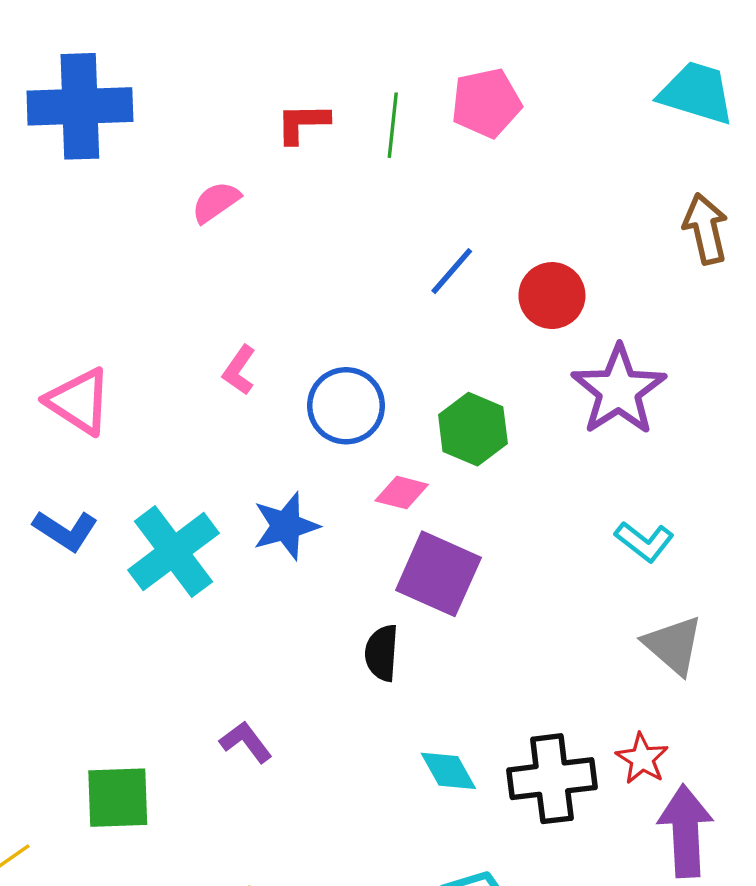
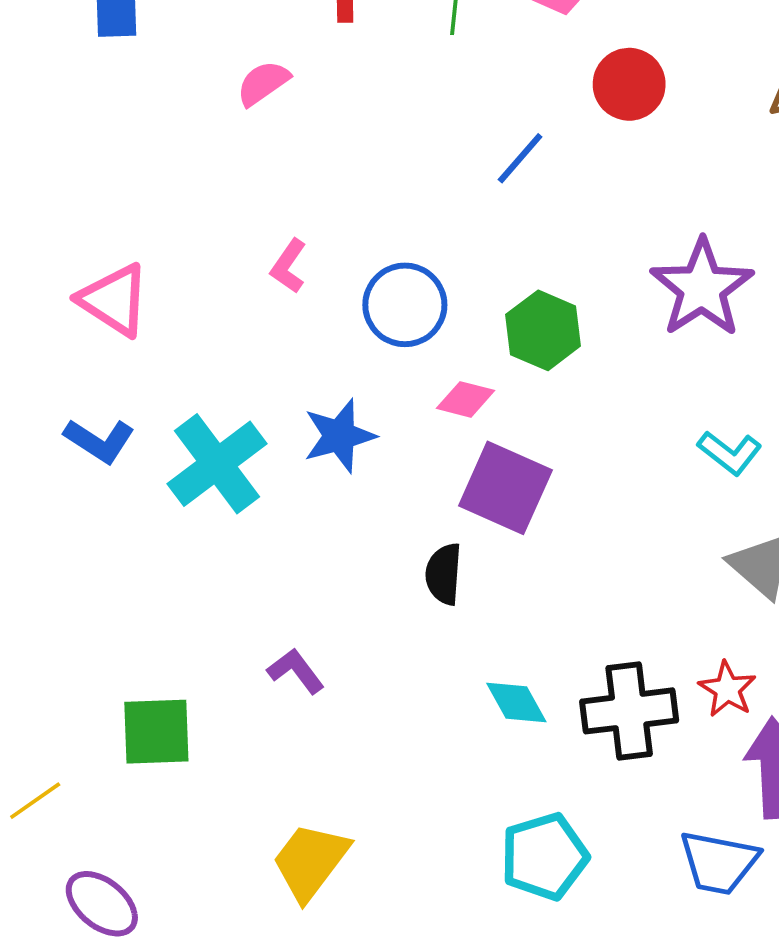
red circle: (552, 296) -> (629, 84), moved

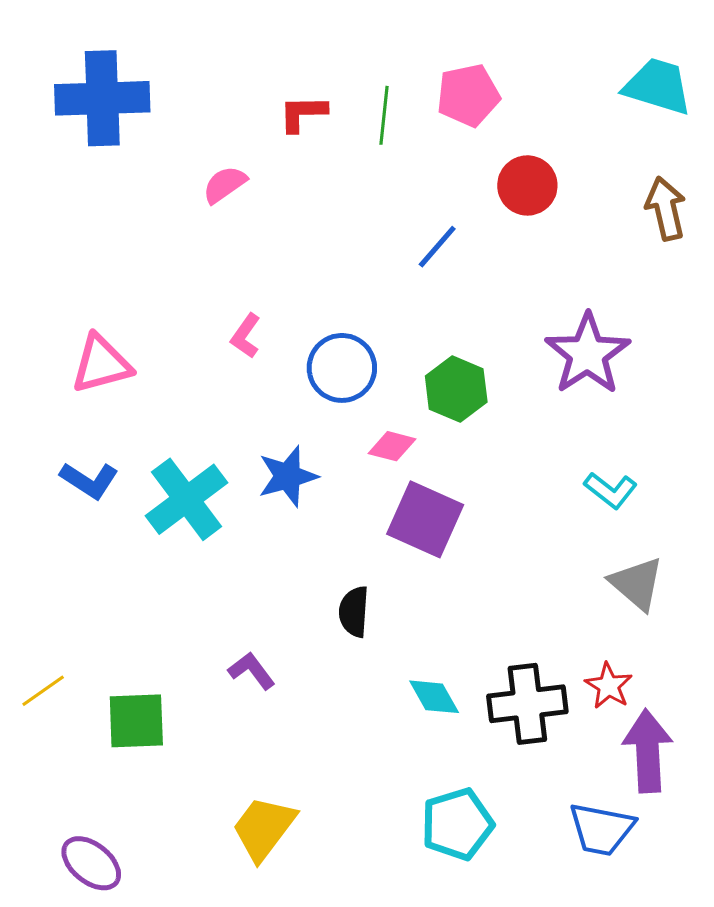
pink triangle: (114, 300) -> (101, 364), turned -48
black semicircle: (444, 574) -> (354, 612), moved
yellow line: (35, 801) -> (43, 691), moved

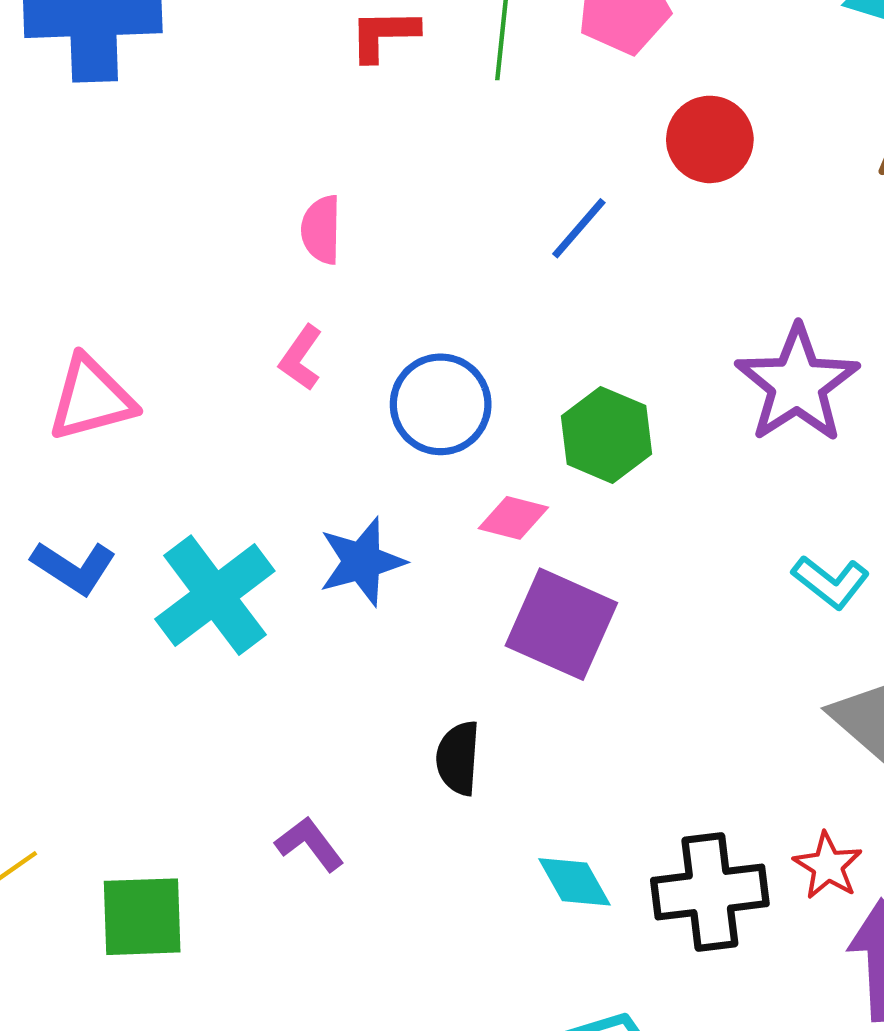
pink semicircle: (225, 184) -> (321, 230), moved, turned -54

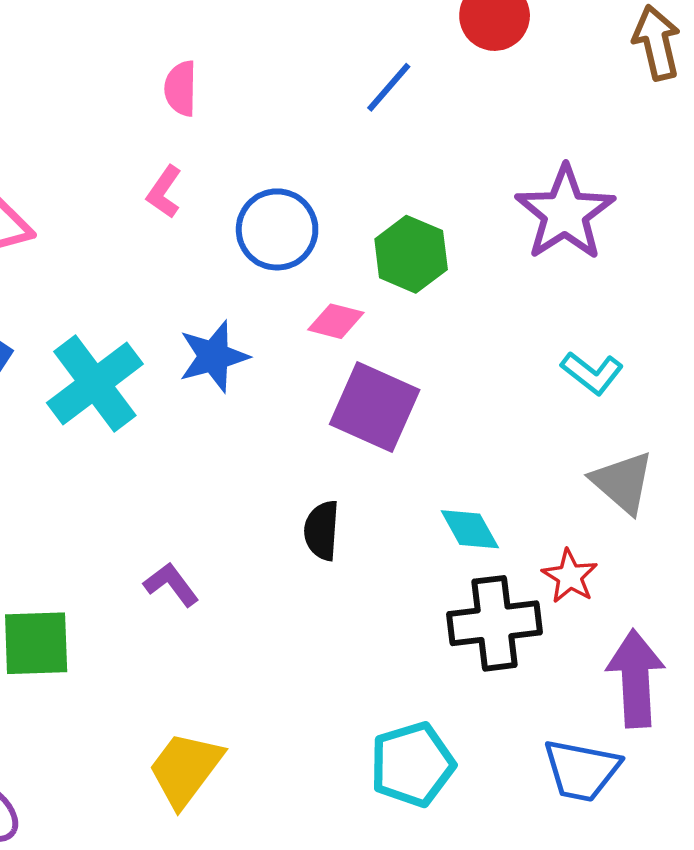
black semicircle: (458, 758) -> (322, 530), moved
red star: (828, 866) -> (570, 576), moved
cyan diamond: (574, 882) -> (470, 529), moved

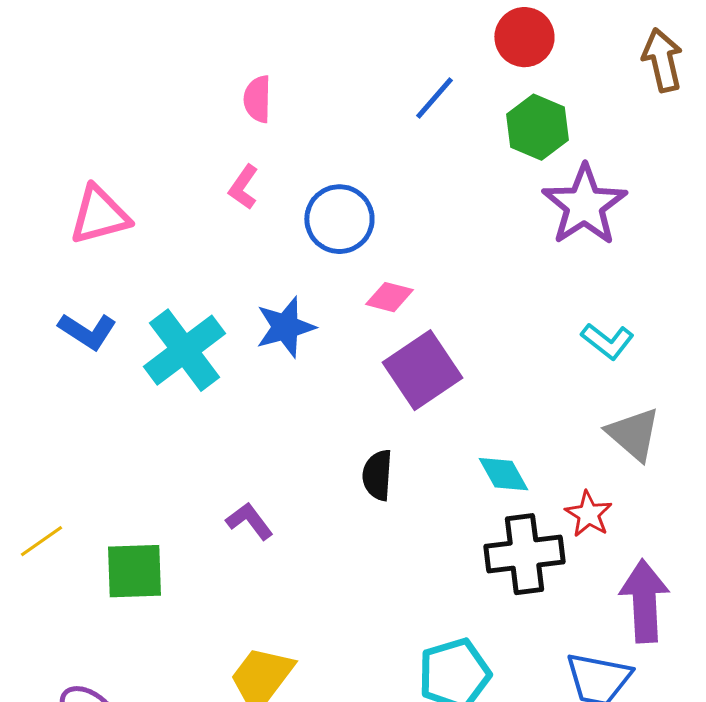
green hexagon: (411, 254) -> (537, 127), moved
purple square: (375, 407) -> (422, 370), turned 32

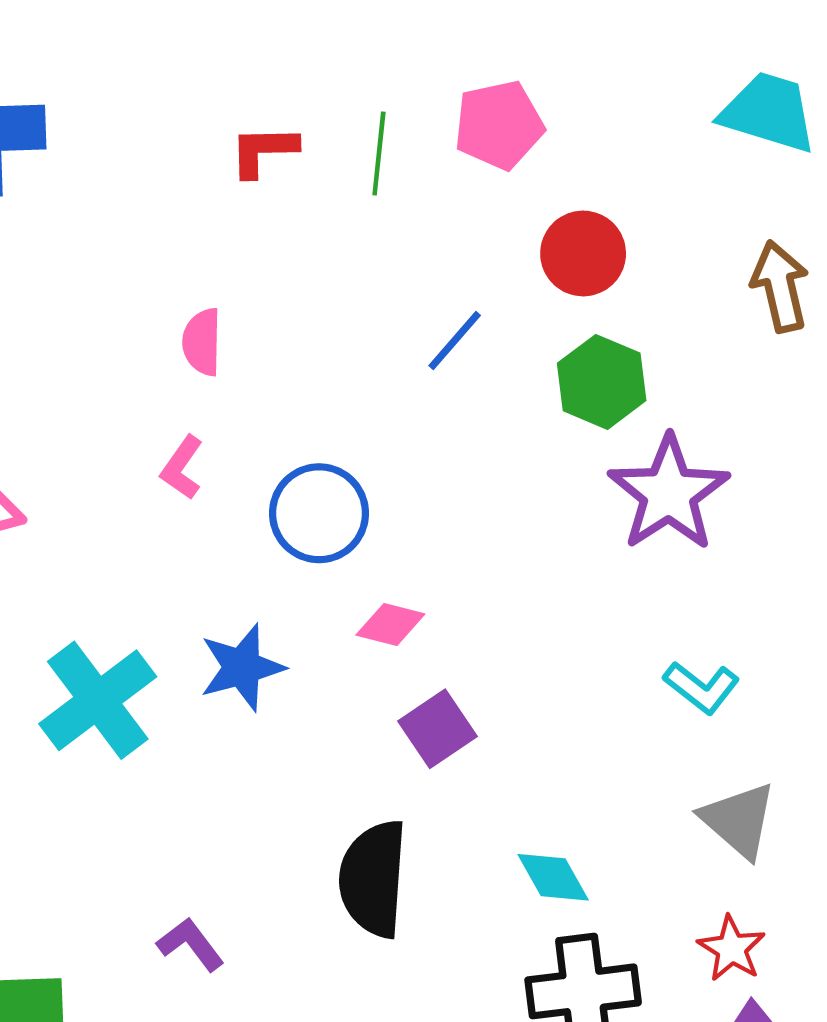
purple square: (422, 370) -> (437, 729), size x0.7
black semicircle: (377, 475) -> (373, 879), size x1.6
red star: (588, 514) -> (732, 949), moved

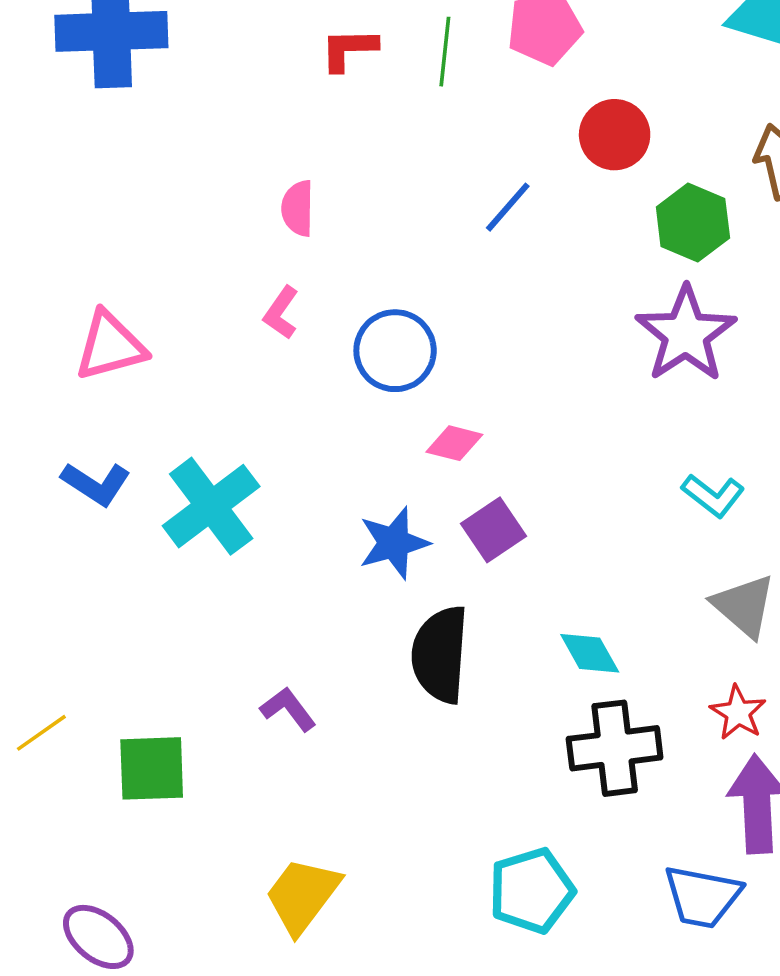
green hexagon: (602, 382) -> (693, 222), moved
blue star: (242, 667) -> (394, 543), moved

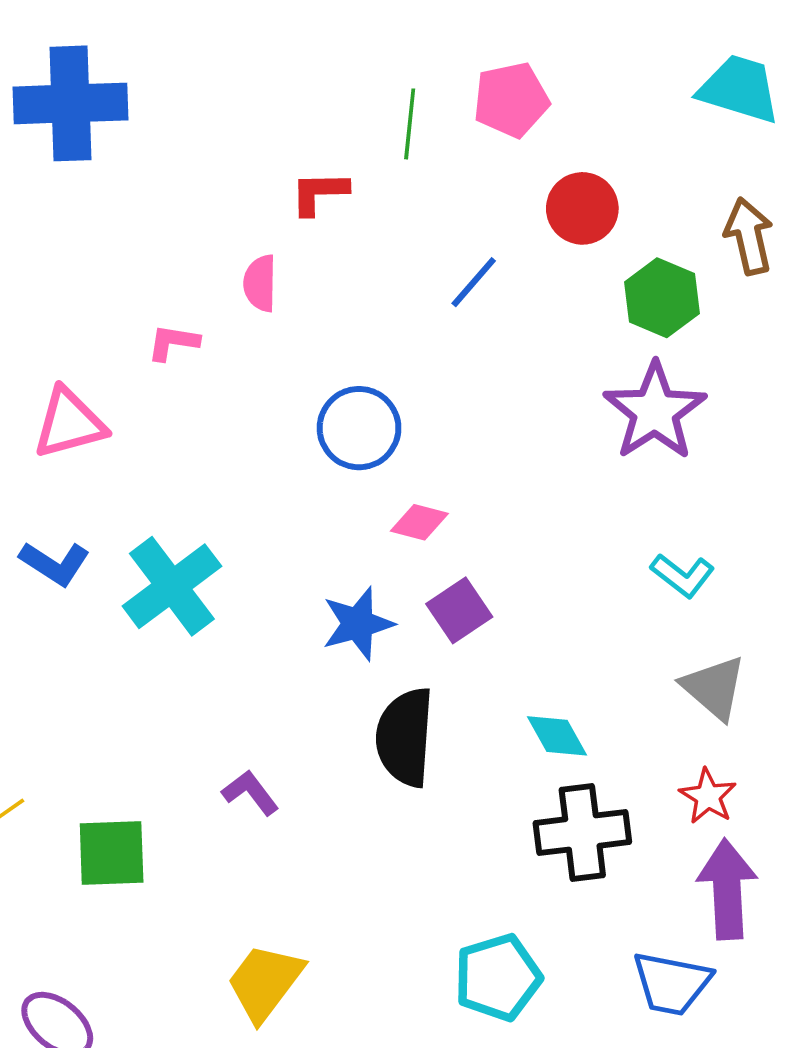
red L-shape: (349, 49) -> (319, 193), moved
pink L-shape: (281, 313) -> (173, 342), moved, turned 64

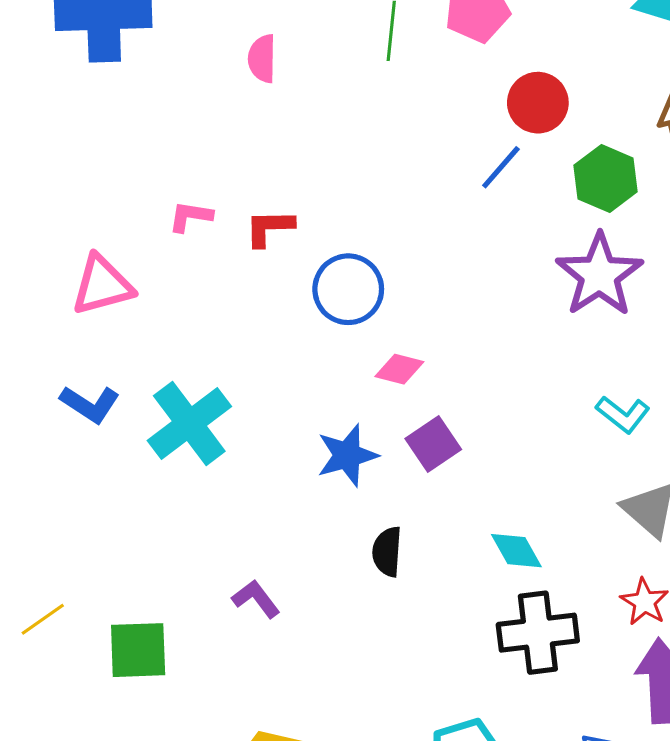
red L-shape: (319, 193) -> (269, 228), moved
blue line: (474, 282) -> (501, 167), moved
pink semicircle: (260, 283) -> (262, 59), moved
black semicircle: (405, 737) -> (387, 552), size x0.6

